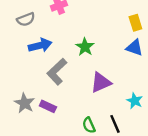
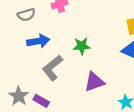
green star: (85, 47) -> (82, 46), turned 30

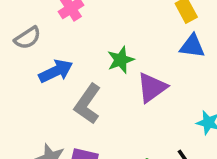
purple triangle: (94, 82) -> (152, 88), moved

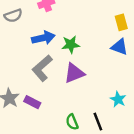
blue arrow: (56, 71) -> (43, 38), moved
purple triangle: (152, 88) -> (74, 73), moved

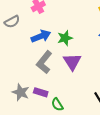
purple triangle: (74, 73) -> (72, 62), turned -30
green semicircle: (72, 122) -> (57, 104), moved

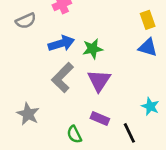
purple rectangle: (41, 92) -> (100, 119), moved

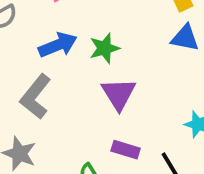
gray L-shape: (62, 78) -> (36, 97), moved

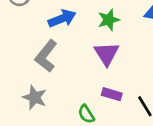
green star: (104, 48) -> (109, 20), moved

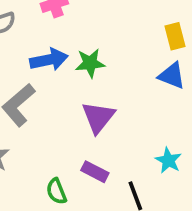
green star: (109, 20) -> (90, 63), moved

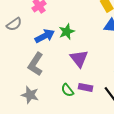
green semicircle: (56, 191) -> (67, 90), moved

